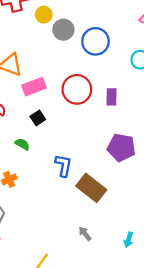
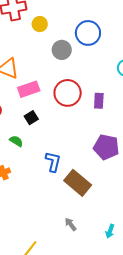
gray circle: (63, 30) -> (62, 50), moved
blue circle: (95, 41) -> (88, 33), moved

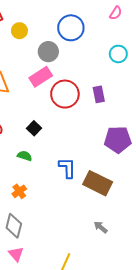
pink rectangle: (29, 89) -> (41, 77), moved

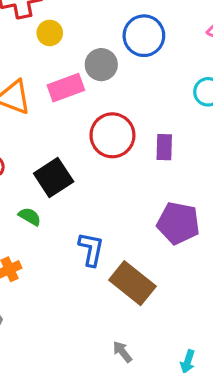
yellow circle: (19, 31) -> (50, 33), moved
pink rectangle: (41, 77) -> (66, 88), moved
black square: (34, 128) -> (54, 178), size x1.6

